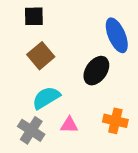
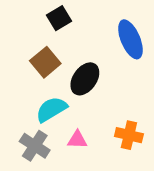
black square: (34, 16) -> (59, 18), moved, turned -30
black ellipse: (96, 71) -> (85, 79), moved

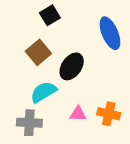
pink triangle: (77, 140) -> (78, 114), moved
gray cross: (35, 146) -> (29, 123), turned -30

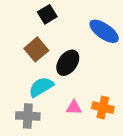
blue ellipse: (110, 33) -> (104, 31), turned -32

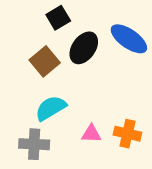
black ellipse: (68, 63) -> (84, 48), moved

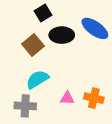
black ellipse: (84, 48) -> (62, 35), turned 55

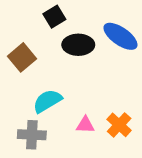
brown square: (33, 45) -> (22, 57), moved
orange cross: (94, 98) -> (119, 125), turned 30

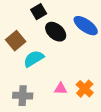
black ellipse: (78, 45) -> (56, 32), turned 40
cyan semicircle: (47, 101) -> (34, 59), moved

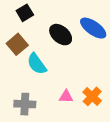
black square: (39, 12) -> (25, 13), moved
cyan semicircle: (34, 59) -> (37, 64), turned -95

